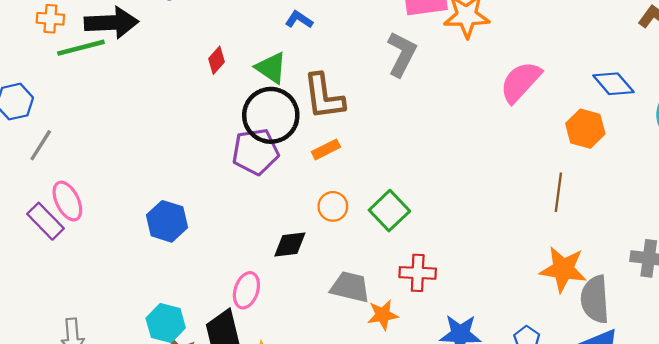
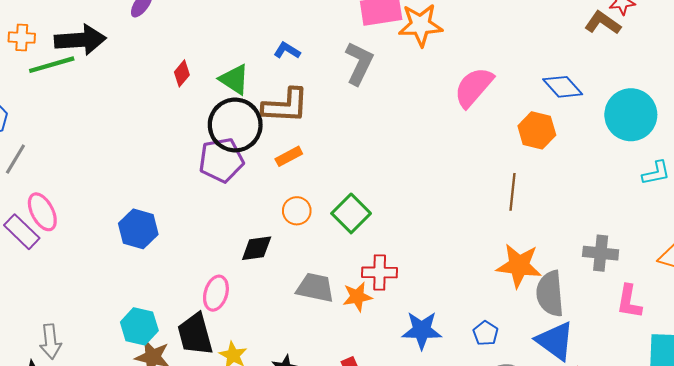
blue L-shape: (299, 20) -> (287, 50), moved
brown L-shape: (324, 97) -> (285, 106), turned -78
orange star: (383, 315) -> (357, 297), moved

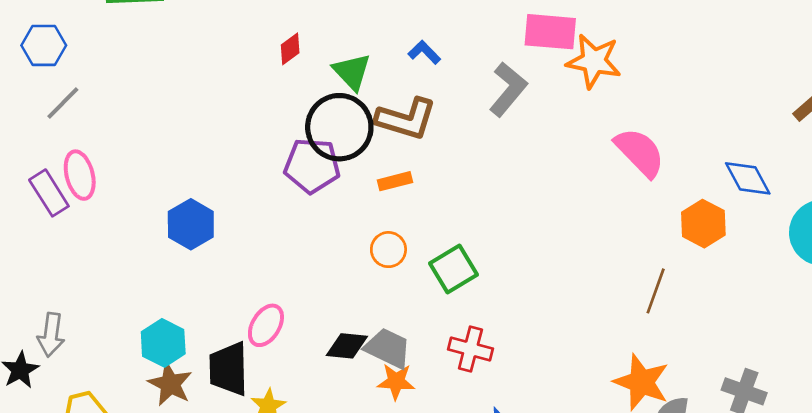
pink semicircle: (474, 87) -> (640, 152), turned 81
black diamond: (257, 248) -> (347, 346), moved
orange star: (357, 297) -> (396, 382), moved

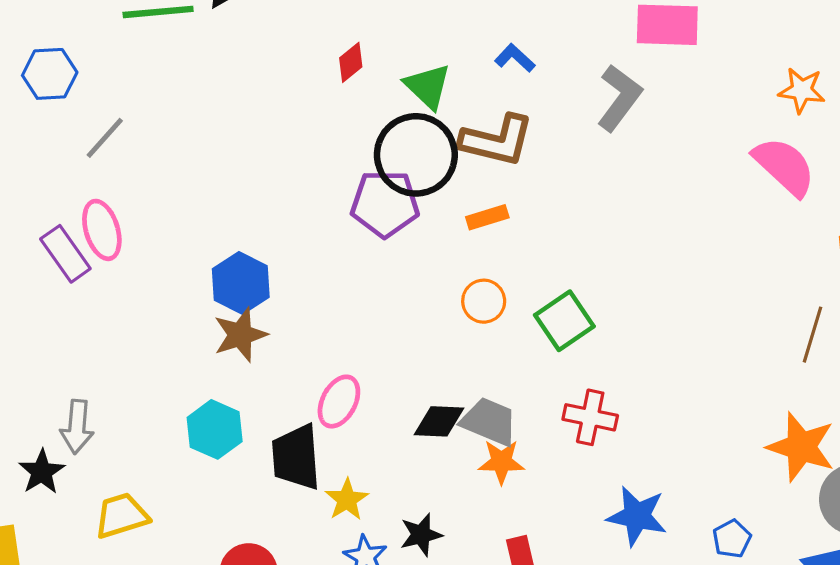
orange star: (594, 61) -> (802, 90), moved, size x0.7
gray line: (63, 103) -> (105, 138), moved
brown star: (170, 384) -> (240, 335), moved, turned 30

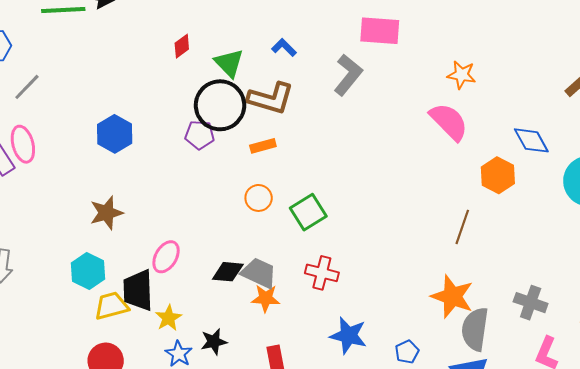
purple pentagon: (385, 204) -> (200, 135), size x0.7
blue hexagon: (241, 283) -> (115, 134), moved
yellow trapezoid: (121, 516) -> (111, 306), moved

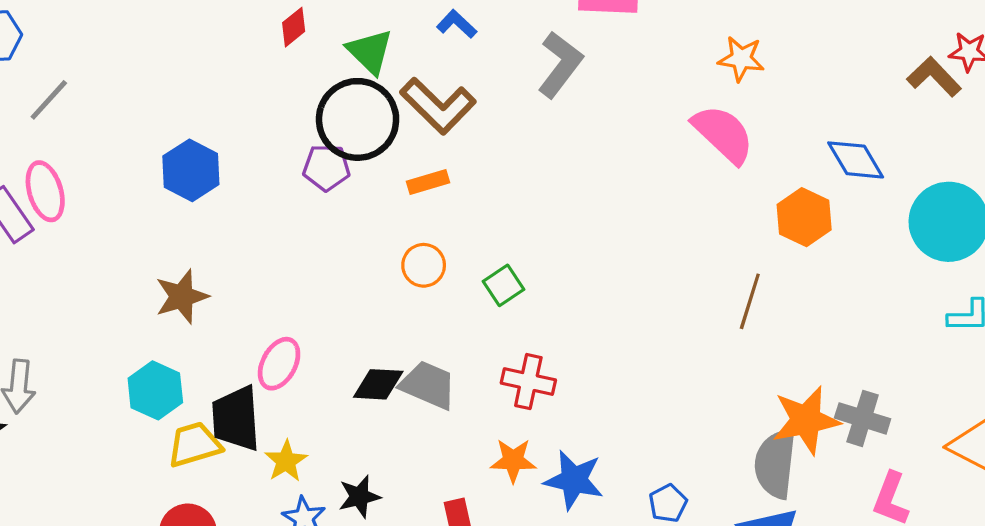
brown L-shape: (271, 98) -> (438, 106), turned 30
green square: (308, 212) -> (504, 285), size x0.7
orange star: (452, 297) -> (806, 420), moved, turned -30
orange star: (266, 298) -> (513, 460), moved

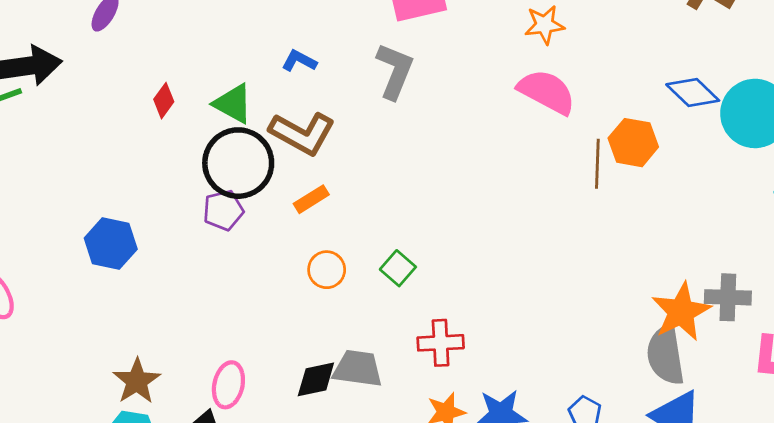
blue diamond: (856, 160) -> (693, 92), moved
brown star: (182, 297) -> (137, 381), moved
brown line: (750, 301) -> (597, 164), moved

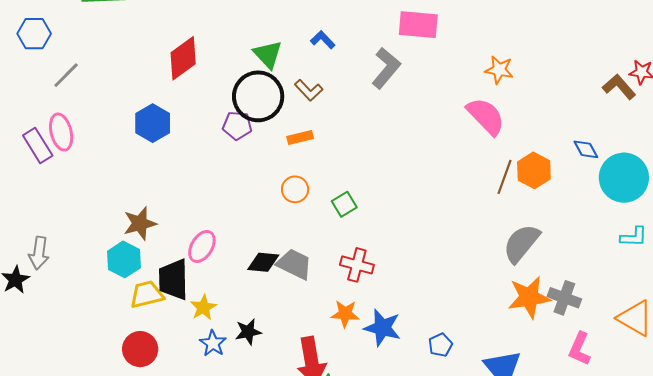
blue diamond: (693, 92) -> (586, 149), size x0.7
red diamond: (164, 101) -> (183, 58), moved, size x1.8
brown L-shape: (302, 133) -> (309, 90), size x0.6
gray semicircle: (666, 355) -> (521, 243), moved, turned 30

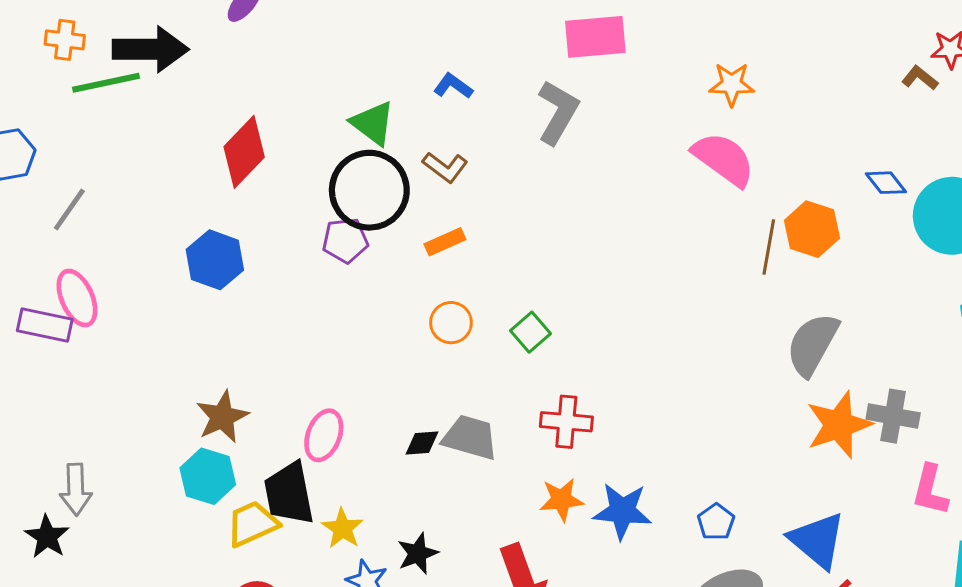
brown L-shape: (619, 87) -> (920, 78), size x0.7
purple rectangle: (38, 146) -> (45, 325), turned -36
black diamond: (263, 262) -> (422, 443), size x0.7

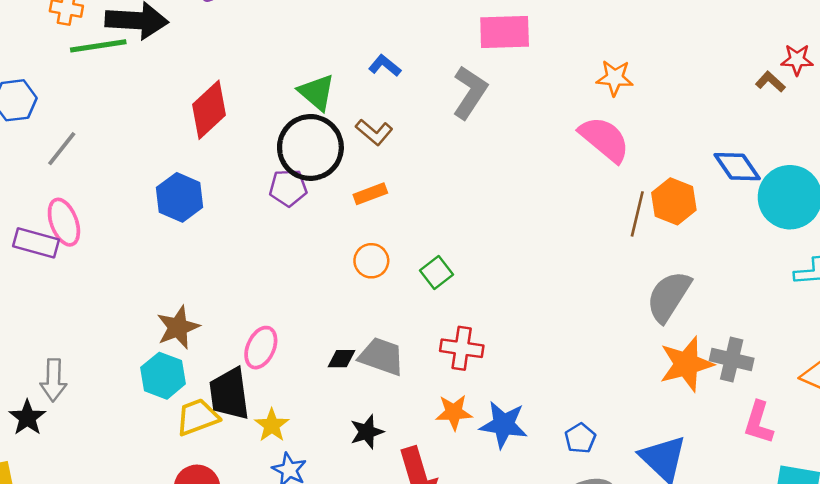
blue diamond: (886, 183) -> (737, 167), size x1.4
black star: (418, 554) -> (367, 432), moved

